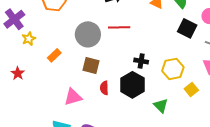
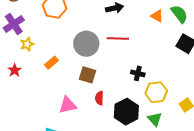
yellow hexagon: (173, 69) -> (156, 92), moved
red star: (18, 73) -> (15, 70), moved
black hexagon: (132, 85) -> (126, 112), moved

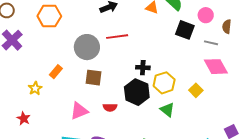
yellow star: (27, 44) -> (35, 88), moved
red star: (15, 70) -> (24, 118), moved
red semicircle: (99, 98) -> (110, 107), moved, turned -80
black hexagon: (126, 112) -> (137, 92), moved

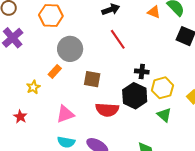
red line: (117, 37) -> (118, 39), turned 60
gray circle: (87, 47) -> (70, 49), moved
red semicircle: (110, 107) -> (107, 110), size x1.6
pink triangle: (79, 111) -> (65, 114), moved

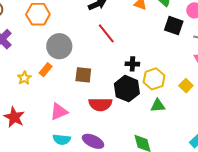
yellow star: (33, 87) -> (24, 78), moved
green triangle: (164, 115) -> (158, 106), turned -42
red star: (20, 117) -> (14, 117), size x1.5

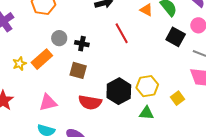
red line: (106, 33) -> (122, 33), moved
gray circle: (59, 46) -> (59, 38), size x0.6
black cross: (132, 64) -> (82, 44), moved
orange rectangle: (46, 70) -> (42, 59), size x1.5

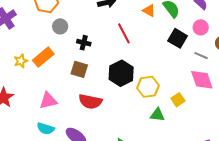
gray circle: (59, 38) -> (60, 26), moved
black hexagon: (119, 91) -> (121, 73), moved
green triangle: (146, 113) -> (157, 115), moved

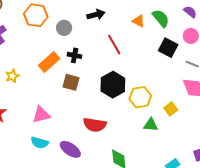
gray circle: (60, 26) -> (64, 28), moved
orange rectangle: (43, 57) -> (49, 62), moved
red semicircle: (90, 102) -> (95, 125), moved

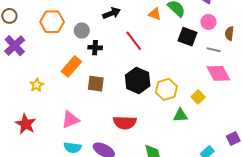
black cross: (75, 55) -> (95, 48), moved

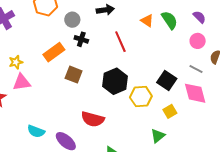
black square: (188, 37) -> (167, 81), moved
green triangle: (180, 115) -> (158, 136), moved, turned -49
pink triangle: (70, 120) -> (22, 82), moved

